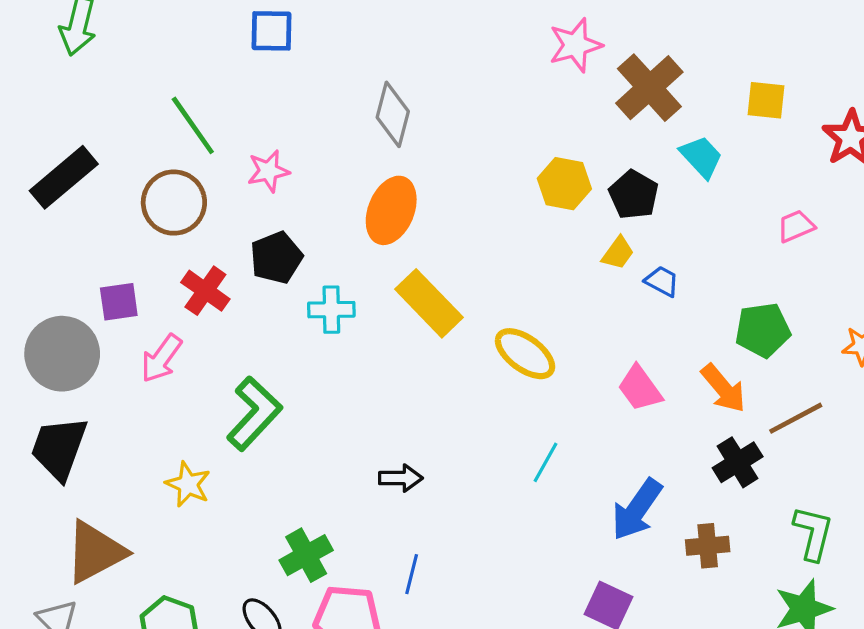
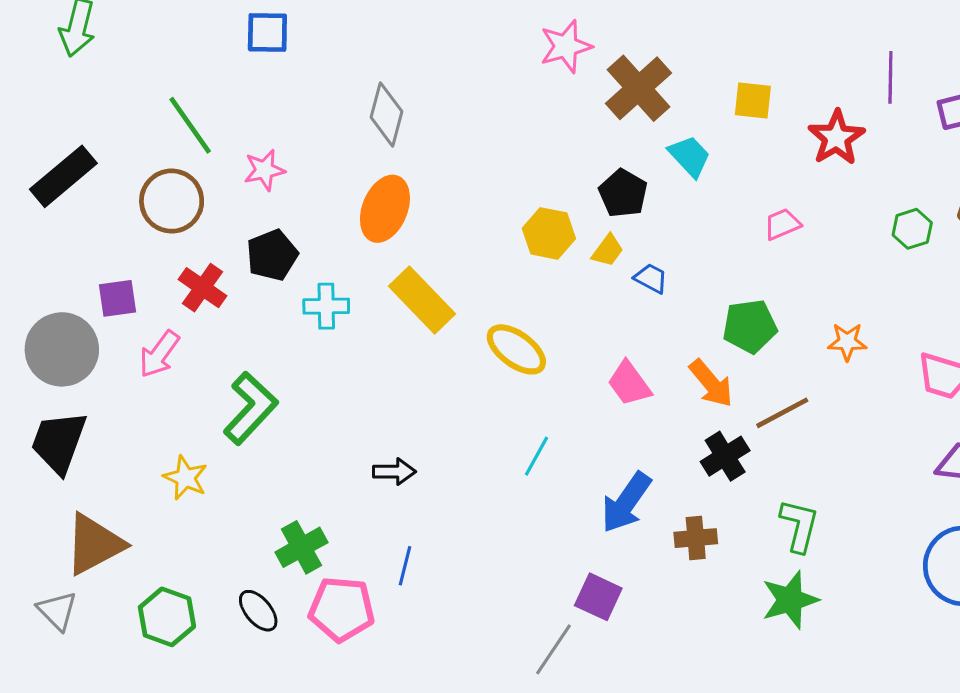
yellow hexagon: (564, 184) -> (549, 233), moved

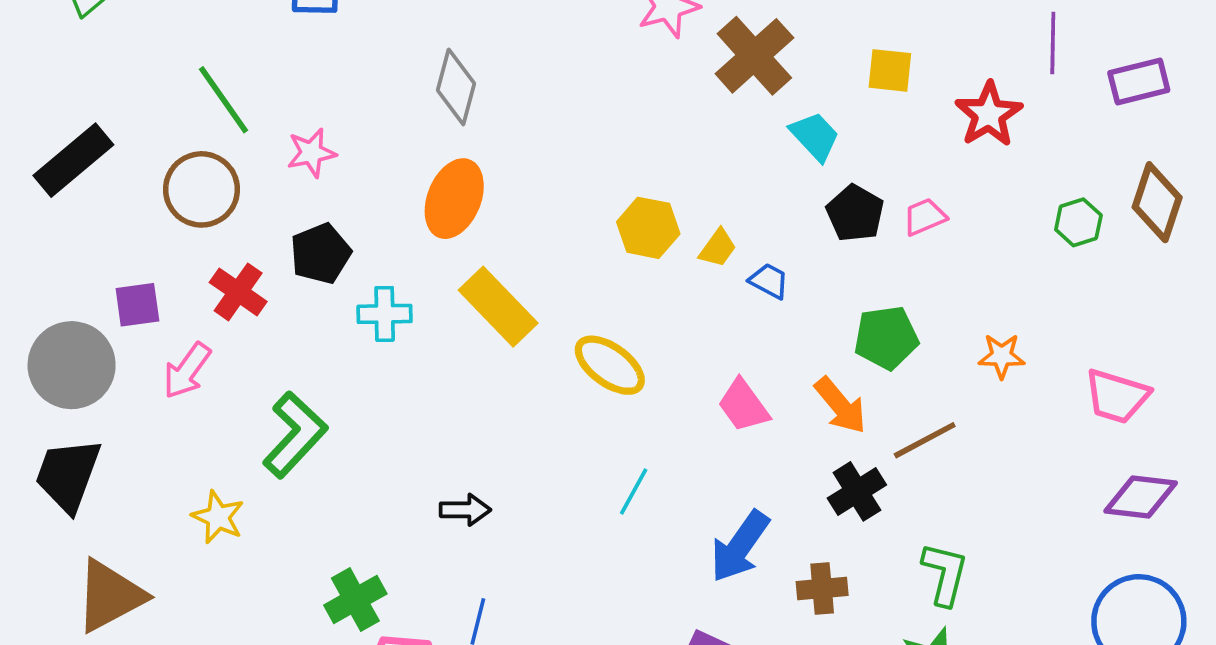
black pentagon: (623, 193) -> (855, 213), moved

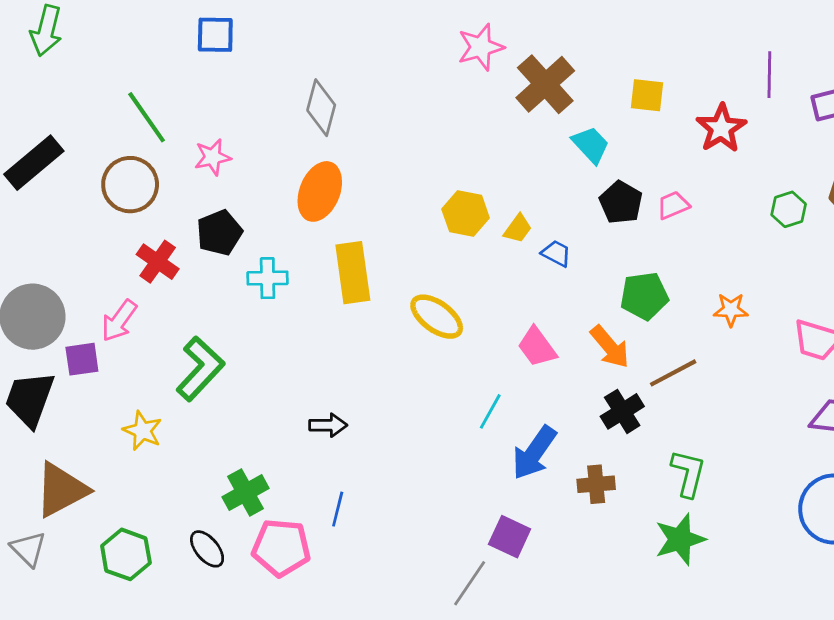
purple square: (137, 305) -> (82, 359), moved
yellow rectangle: (498, 307) -> (353, 273), turned 36
cyan line: (634, 491) -> (490, 411), moved

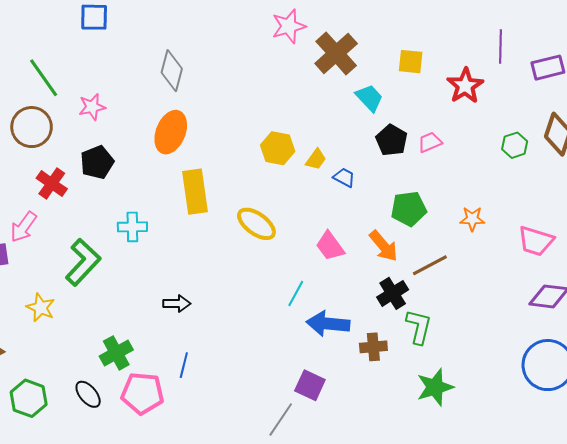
cyan cross: (268, 278) -> (132, 227), moved
blue arrow: (534, 453) -> (328, 324), turned 60
green L-shape: (688, 473) -> (419, 327), moved

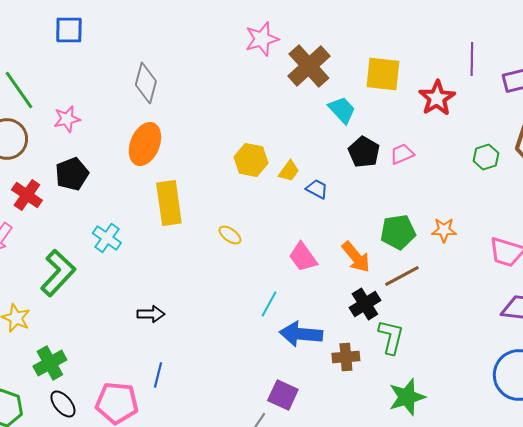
yellow square: (411, 62) -> (383, 74), size x1.4
green pentagon: (409, 209) -> (398, 232), moved
yellow ellipse: (256, 224) -> (230, 235), size x0.6
cyan cross: (132, 227) -> (107, 238), turned 36
green cross: (116, 353) -> (50, 363), moved

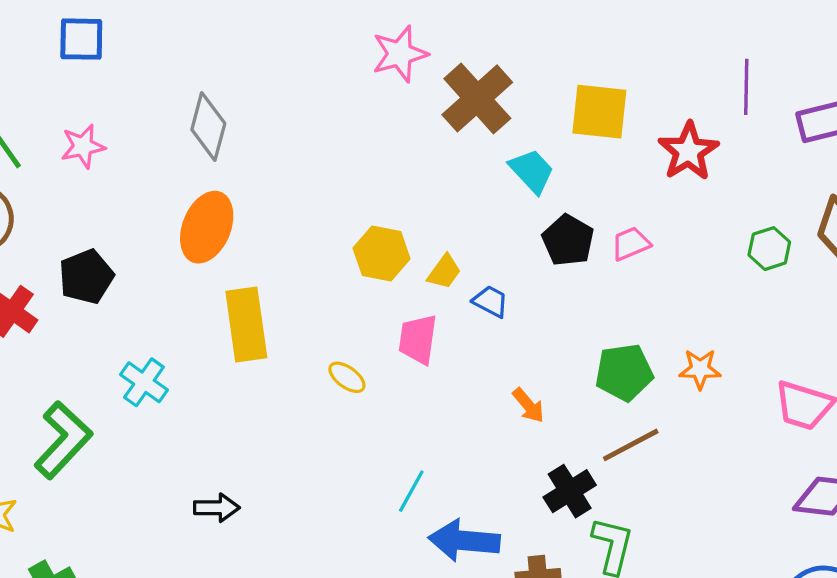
pink star: (67, 119) -> (83, 146), moved
pink trapezoid: (303, 257) -> (418, 339), moved, turned 44
orange arrow: (356, 257) -> (528, 405), moved, size x0.7

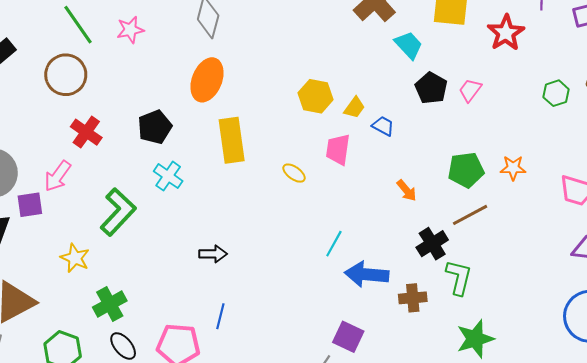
pink trapezoid: (631, 244) -> (470, 90), turned -30
black pentagon: (86, 277) -> (155, 127), moved

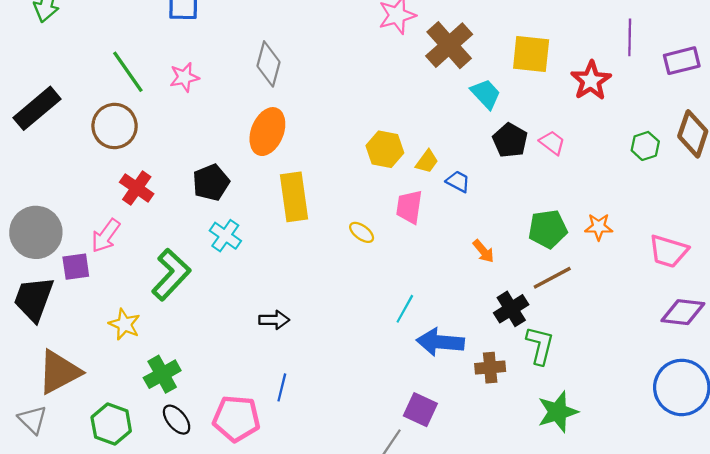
pink trapezoid: (470, 90) -> (552, 143), turned 90

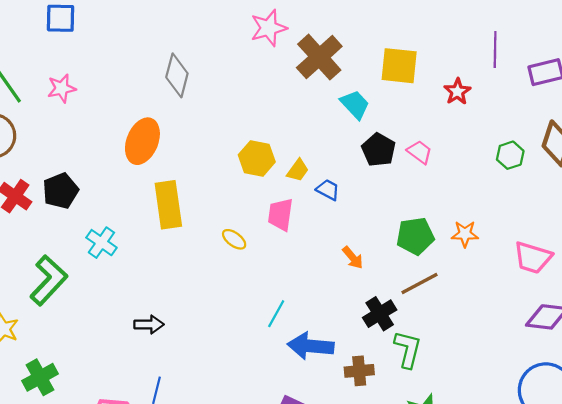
gray diamond: (269, 64) -> (177, 75), moved
red star: (591, 81) -> (457, 92), size x0.7
black pentagon: (211, 183) -> (60, 191), moved

